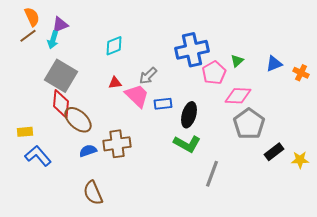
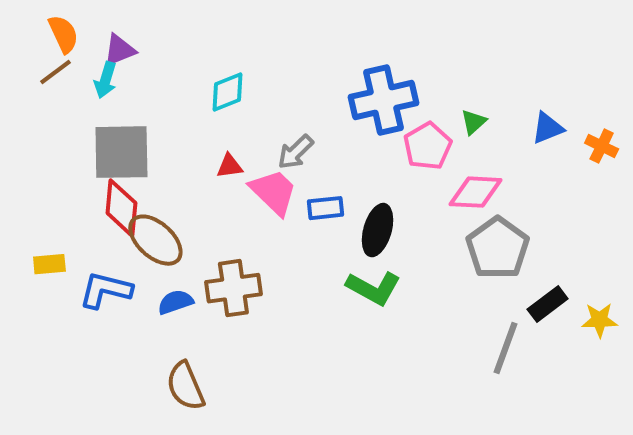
gray square: (61, 76) -> (121, 152), turned -32
blue L-shape: (38, 156) -> (105, 290), moved, turned -36
gray line: (212, 174) -> (506, 348), moved

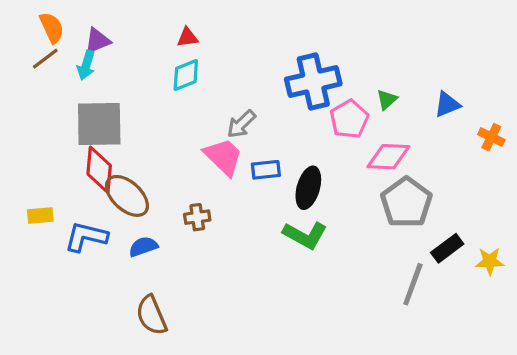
orange cross: (602, 146) -> (491, 137), moved
red triangle: (229, 166) -> (187, 37), moved
brown cross: (233, 288) -> (197, 217), moved, size x0.6

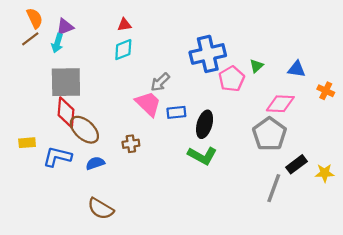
blue triangle: (447, 104) -> (296, 69), turned 30
pink diamond: (388, 157) -> (280, 104), moved
brown semicircle: (151, 315) -> (101, 209), turned -36

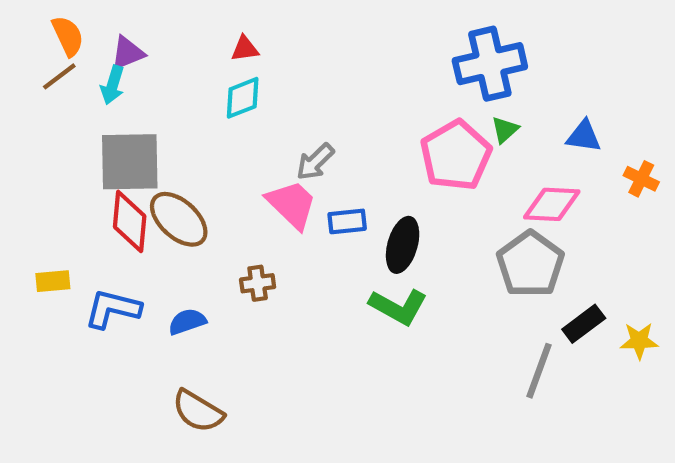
blue cross: (208, 54) -> (490, 64), moved
pink pentagon: (232, 79) -> (456, 155), size x1.4
brown ellipse: (84, 130) -> (179, 219), moved

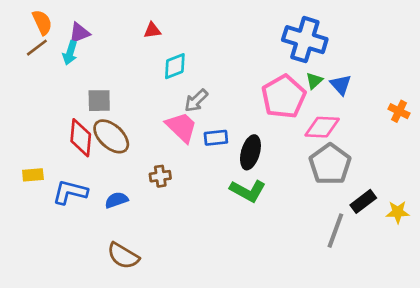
blue cross: (490, 64) -> (305, 40), turned 30
cyan diamond: (243, 98) -> (175, 66), moved
blue triangle: (584, 136) -> (341, 85), moved, turned 40
gray square: (130, 162) -> (99, 101), moved, size x0.6
pink diamond: (552, 204) -> (322, 127), moved

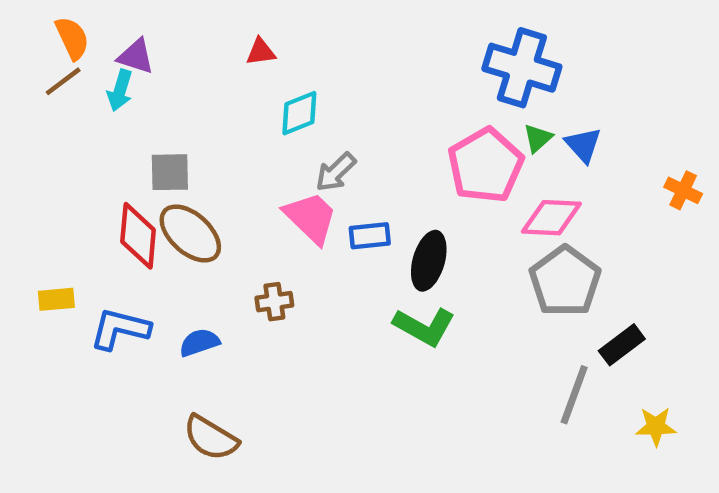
purple triangle: (79, 33) -> (136, 56), turned 40
yellow star: (398, 212) -> (656, 427), moved

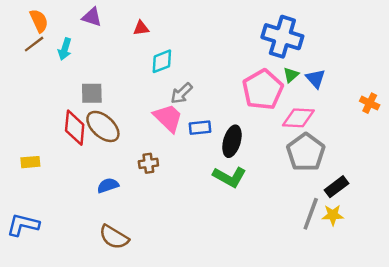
purple triangle: (136, 56) -> (92, 17), moved
blue L-shape: (120, 329) -> (23, 225), moved
yellow star: (656, 427) -> (333, 215), moved

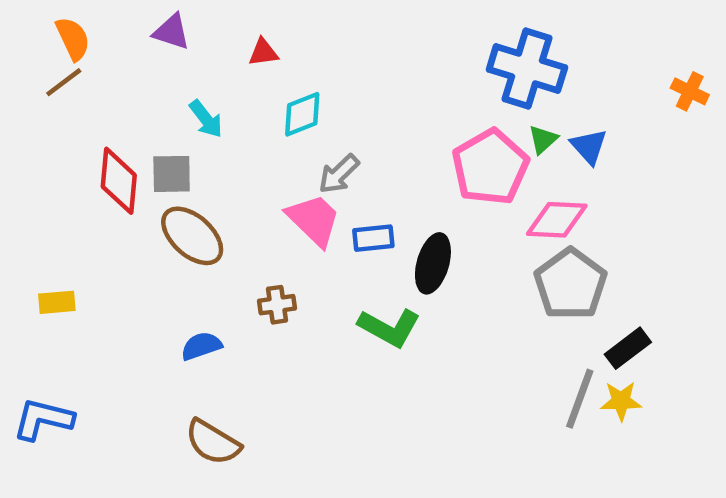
cyan arrow: (65, 49) -> (206, 119), moved, turned -55
orange cross: (370, 103) -> (690, 91), moved
red diamond: (75, 128) -> (119, 181), moved
green L-shape: (230, 177) -> (389, 328), moved

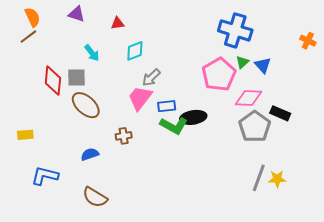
pink trapezoid: (314, 220) -> (140, 98), turned -96
black ellipse: (433, 263) -> (193, 117), turned 65
green L-shape: (389, 328) -> (174, 126), moved
black rectangle: (628, 348) -> (280, 113), moved, turned 60
blue L-shape: (43, 419) -> (45, 176), moved

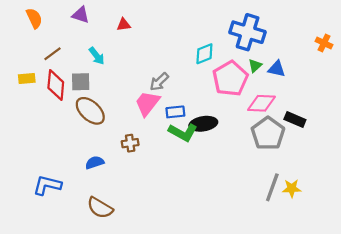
brown line: (28, 37) -> (53, 54), moved
cyan diamond: (135, 51) -> (204, 54), moved
blue triangle: (263, 65) -> (277, 69), turned -36
yellow rectangle: (25, 135) -> (27, 79), moved

